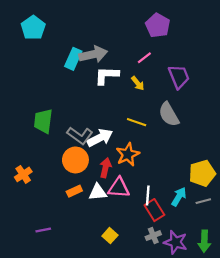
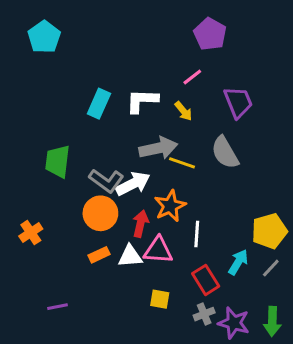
gray arrow: (93, 54) -> (158, 148), moved
cyan rectangle: (73, 59) -> (99, 104), moved
white line: (148, 196) -> (197, 234), moved
gray line: (203, 201) -> (271, 268), turned -32
yellow square: (110, 236) -> (160, 299), moved, turned -32

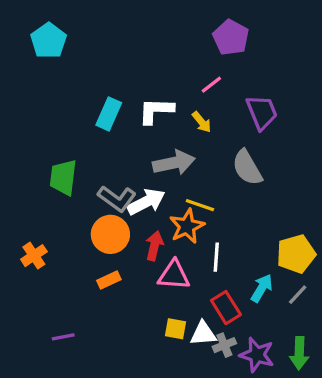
yellow line: (182, 163) -> (200, 205), moved
white triangle: (130, 256) -> (203, 334), moved

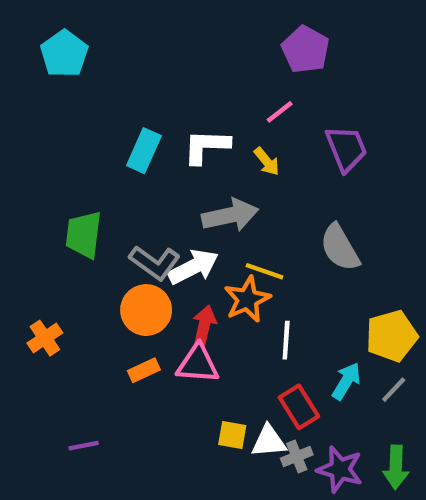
gray semicircle: (247, 168) -> (340, 248), moved
pink triangle: (174, 275) -> (198, 364), moved

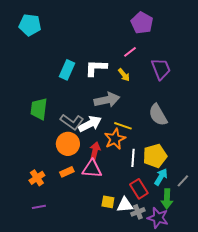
cyan pentagon: (64, 54) -> (30, 25), turned -30
yellow pentagon: (392, 336) -> (155, 156), moved
orange cross: (45, 338) -> (37, 178), moved
green arrow: (396, 467) -> (167, 199), moved

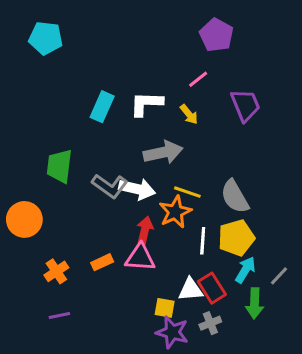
gray semicircle: (158, 115) -> (235, 197), moved
white arrow: (90, 124) -> (137, 189), turned 40
orange circle: (68, 144) -> (24, 219), moved
white triangle: (125, 205) -> (191, 290), moved
purple star: (158, 218) -> (172, 332), moved

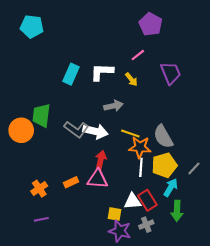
gray arrow: (163, 152) -> (113, 106), size x0.7
orange star: (175, 212) -> (140, 147), moved, turned 30
orange circle: (24, 219) -> (21, 130), moved
gray line: (279, 276) -> (194, 168), moved

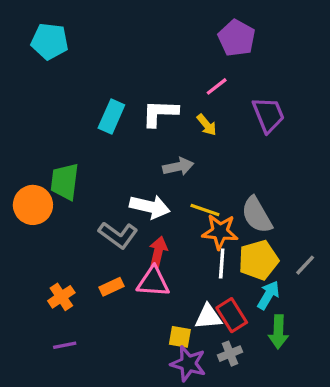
gray L-shape: (76, 129) -> (118, 235), moved

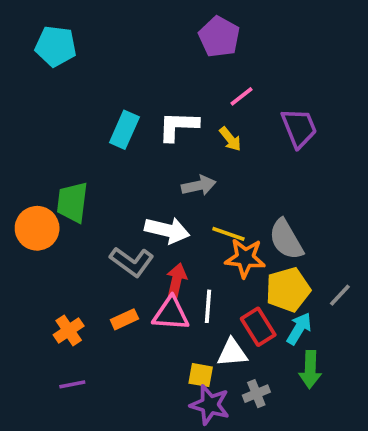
purple pentagon: (237, 38) -> (219, 37), moved
white line: (222, 263) -> (208, 306), moved
red rectangle: (232, 315) -> (258, 327), moved

